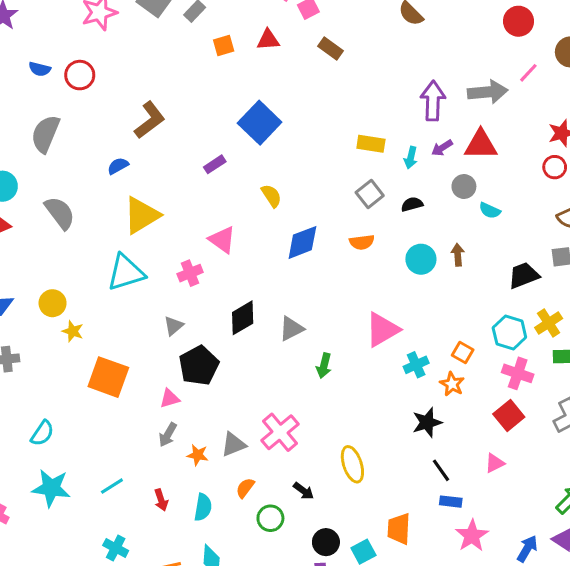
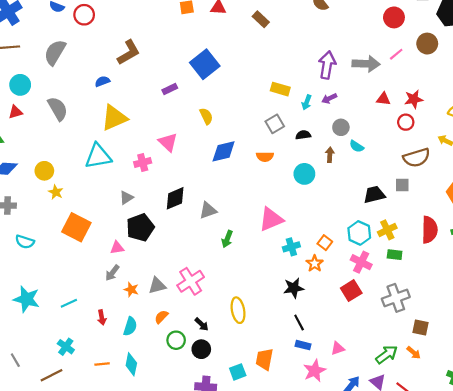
red triangle: (481, 145) -> (383, 99), moved, size x0.6
brown arrow: (458, 255) -> (330, 155), moved
cyan semicircle: (42, 433) -> (25, 242), moved, turned 66
pink triangle: (495, 463) -> (338, 348), moved
black circle: (326, 542) -> (201, 349), moved

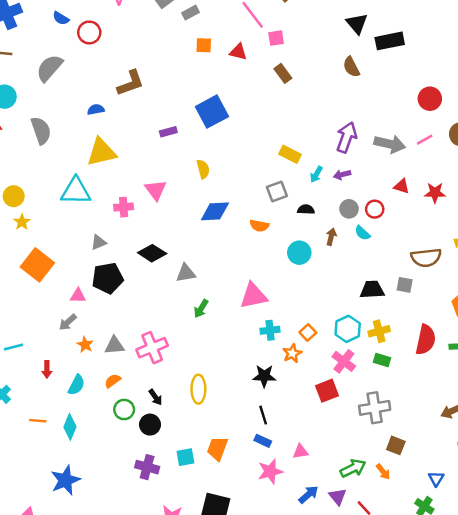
red circle: (406, 122) -> (375, 209), moved
black diamond: (175, 198) -> (152, 253), turned 45

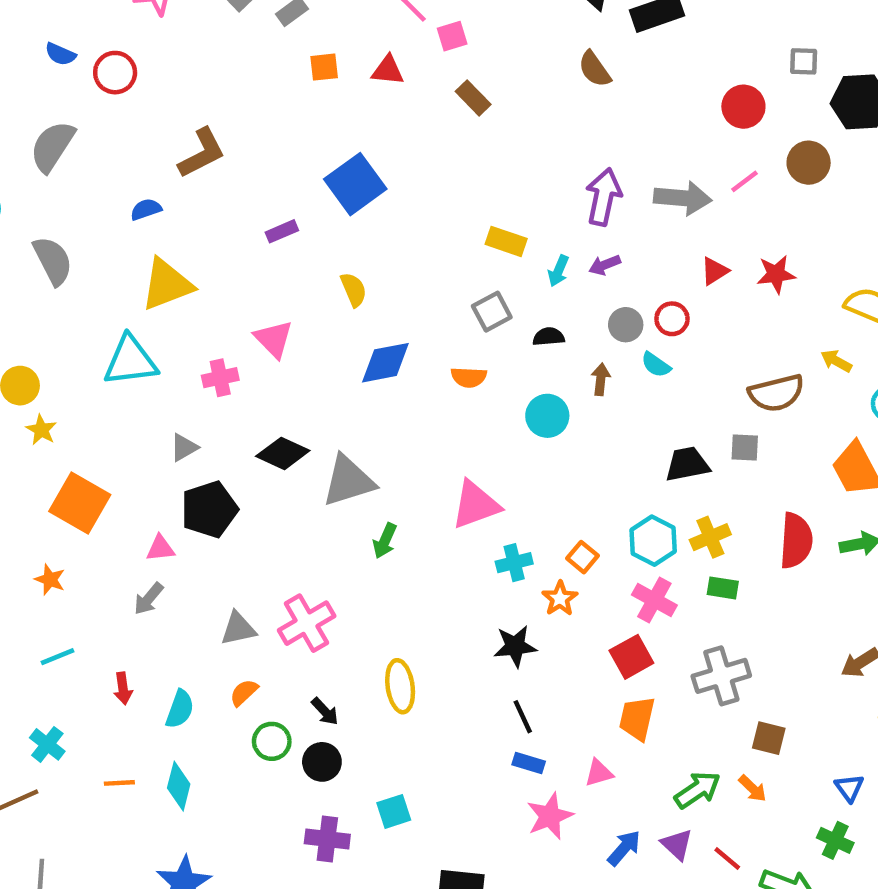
red triangle: (402, 186) -> (714, 271), turned -42
gray triangle: (186, 273) -> (348, 481), size x1.5
orange star: (85, 345) -> (50, 580), moved
orange trapezoid: (217, 449) -> (637, 718), moved

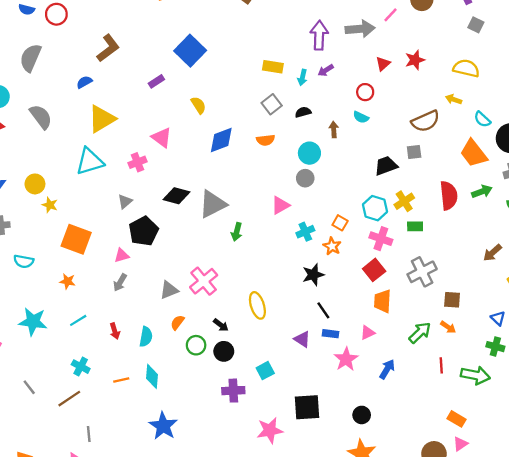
gray circle: (626, 325) -> (305, 178), moved
pink triangle: (476, 505) -> (280, 205), size x0.7
purple triangle: (677, 844) -> (302, 339), moved
red line: (727, 858) -> (441, 365), turned 56

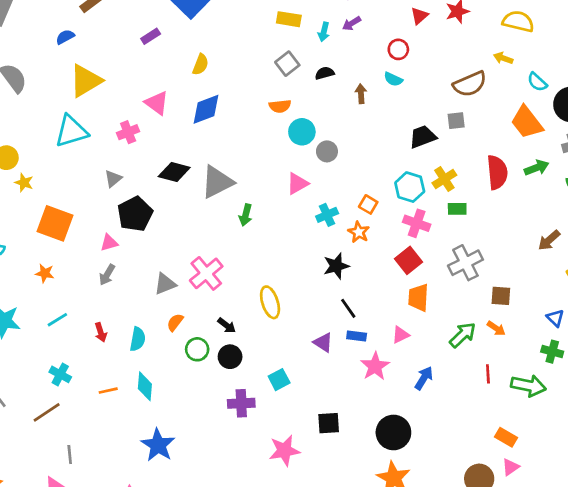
yellow semicircle: (198, 105) -> (200, 64), turned 54
blue diamond: (221, 140) -> (206, 109), moved
cyan circle: (309, 153) -> (302, 132), moved
black square: (307, 407) -> (329, 423), size x0.7
black circle: (362, 415) -> (393, 432), size x1.6

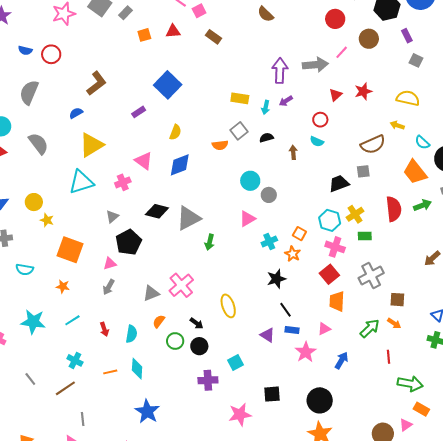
orange semicircle: (280, 106) -> (220, 145), moved
green arrow: (528, 386) -> (410, 384), moved
orange rectangle: (506, 437) -> (421, 409), moved

